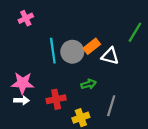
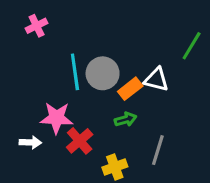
orange rectangle: (92, 46) -> (130, 89), moved
pink star: (23, 83) -> (57, 118), moved
red cross: (56, 99) -> (80, 141), turned -30

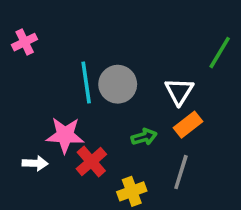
pink cross: (37, 26) -> (25, 42), moved
white triangle: (156, 79) -> (179, 91), turned 48
orange rectangle: (130, 89) -> (188, 125), moved

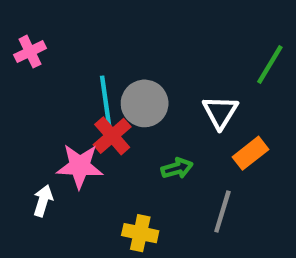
orange rectangle: (188, 125) -> (250, 153), moved
red cross: (91, 162) -> (112, 136), moved
white arrow: (35, 163) -> (43, 201), turned -75
yellow cross: (132, 191) -> (140, 233), moved, turned 32

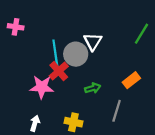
pink cross: (30, 52) -> (16, 27), turned 35
white triangle: (220, 112) -> (93, 42), moved
white arrow: (43, 201) -> (35, 123), moved

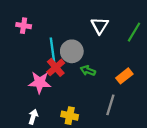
pink cross: (16, 27) -> (24, 26), moved
white triangle: (93, 42) -> (100, 26), moved
green arrow: (93, 88) -> (88, 71), moved, turned -144

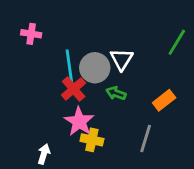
white triangle: (100, 26) -> (122, 59), moved
pink star: (40, 82) -> (79, 122), moved, turned 30
yellow cross: (70, 116) -> (92, 140), moved

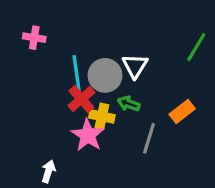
gray line: (146, 138) -> (149, 138), moved
yellow cross: (92, 140) -> (102, 116), moved

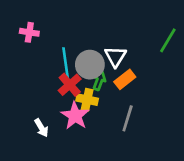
green arrow: (129, 104) -> (99, 81), moved, turned 90
orange rectangle: (182, 112) -> (125, 79), moved
white arrow: (48, 171) -> (41, 128), moved, turned 132

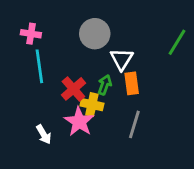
cyan line: (66, 63) -> (39, 66), moved
gray circle: (90, 65) -> (95, 34), moved
orange rectangle: (125, 79) -> (132, 83), turned -60

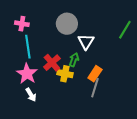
orange rectangle: (132, 83) -> (95, 74), moved, turned 42
pink star: (79, 122) -> (27, 74), moved

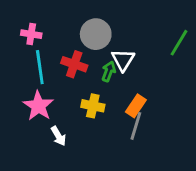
green arrow: (74, 60) -> (109, 71), moved
red cross: (52, 63) -> (74, 64), moved, turned -30
white arrow: (31, 95) -> (58, 136), moved

